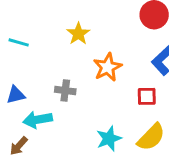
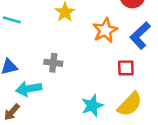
orange star: (107, 67) -> (105, 30), moved

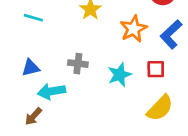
cyan star: (92, 106) -> (120, 75), moved

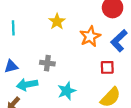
cyan line: (33, 18) -> (13, 28), turned 72
cyan star: (120, 75) -> (67, 91), moved

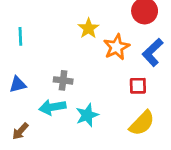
yellow star: (57, 21) -> (88, 28), moved
cyan arrow: (27, 84) -> (52, 107), moved

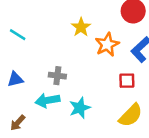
cyan line: (20, 36) -> (18, 35), turned -56

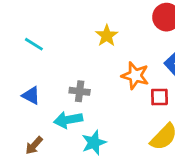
orange star: (107, 45) -> (135, 76), moved, turned -30
blue triangle: (15, 79) -> (31, 96), turned 42
cyan star: (80, 108) -> (94, 143), moved

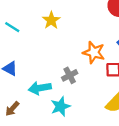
yellow star: (107, 36) -> (51, 20), moved
gray cross: (80, 91) -> (70, 75), moved, turned -35

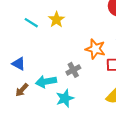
cyan line: (12, 27) -> (31, 23), moved
brown arrow: (12, 109) -> (22, 90), moved

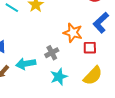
cyan star: (65, 98) -> (59, 77), moved

